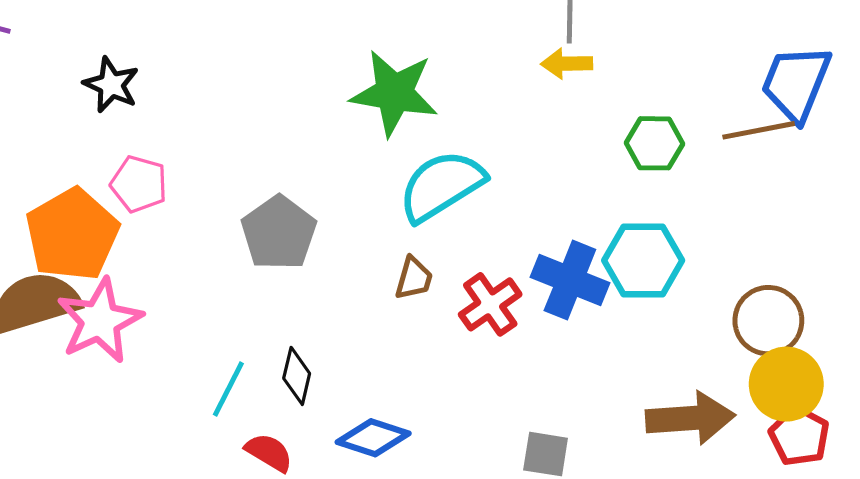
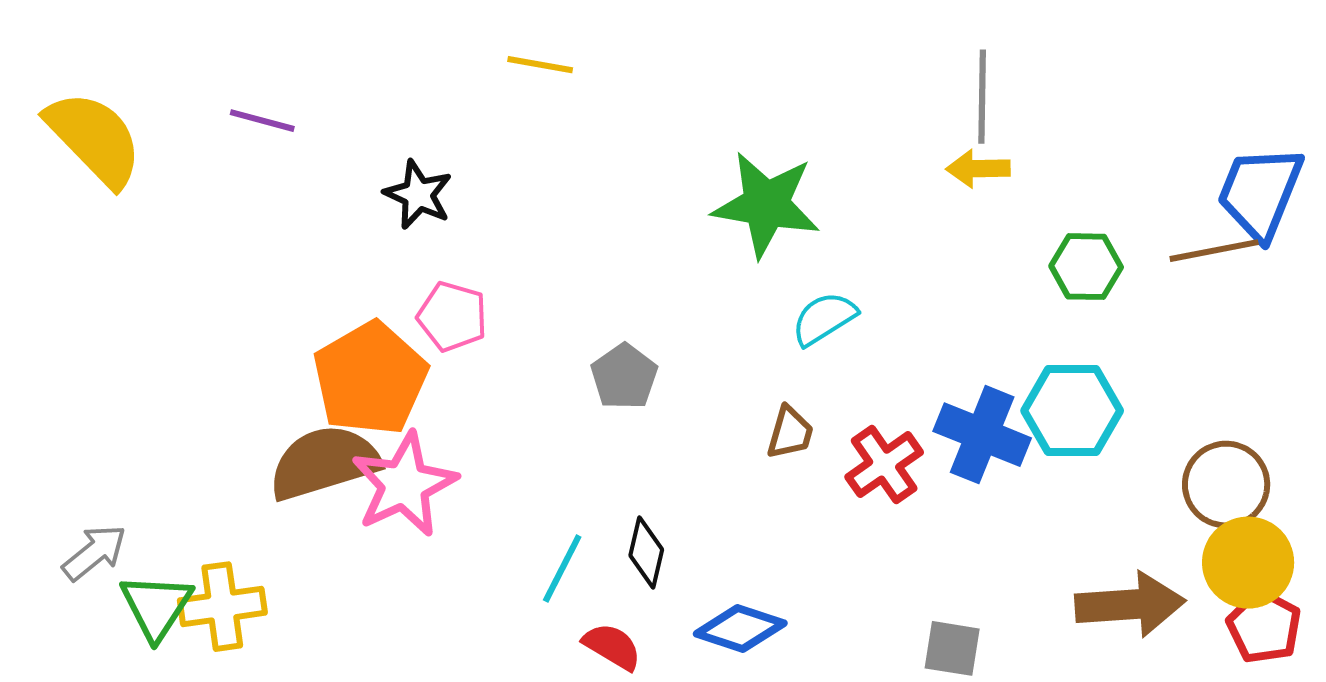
cyan semicircle: (441, 186) -> (824, 319), size x0.6
gray pentagon: (279, 233) -> (624, 377), size x0.7

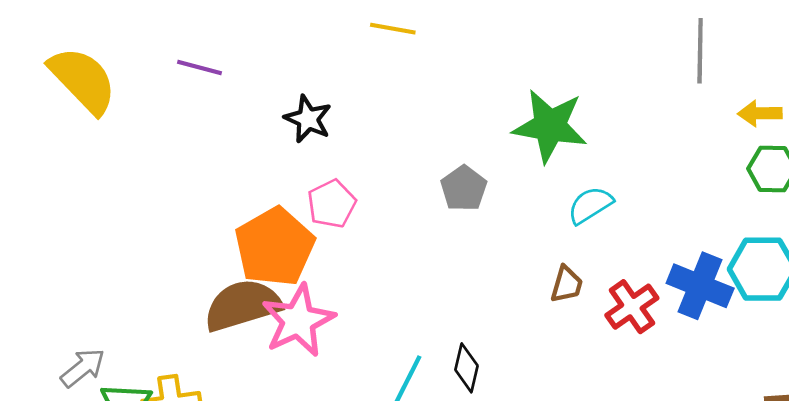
yellow arrow: (978, 169) -> (760, 113), moved
pink pentagon: (452, 317) -> (332, 204), turned 30
gray pentagon: (624, 377) -> (464, 188), moved

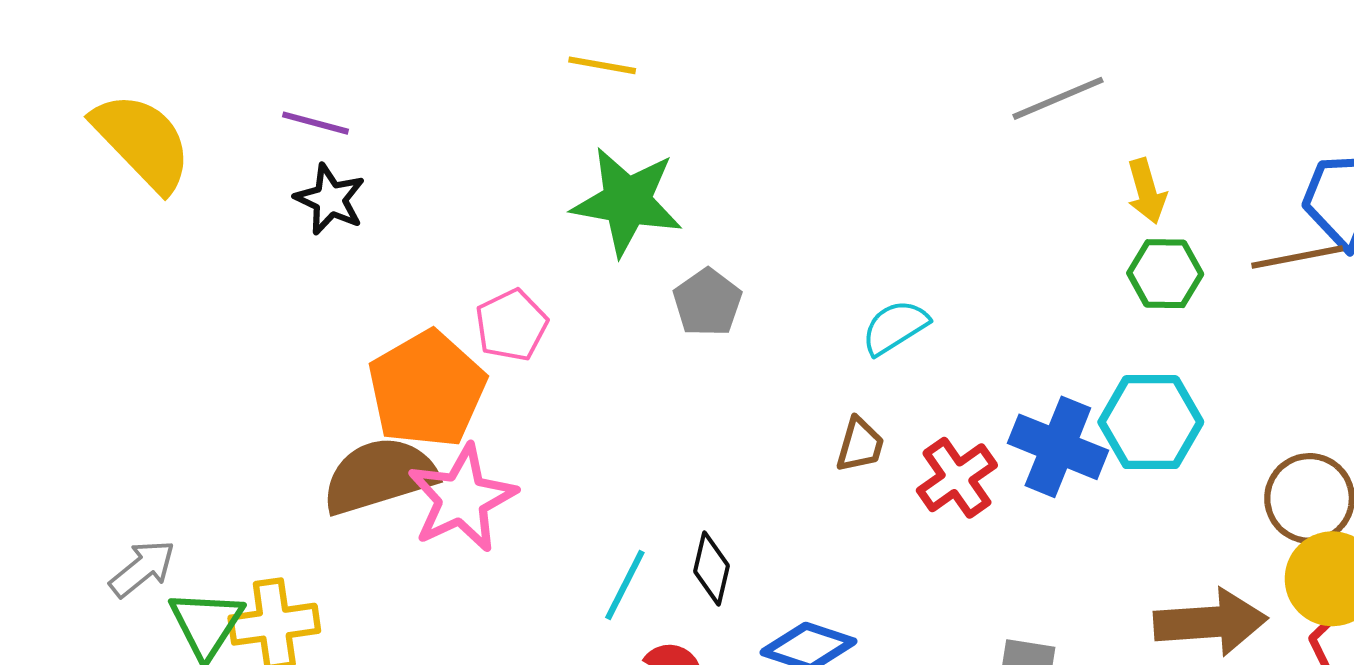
gray line: (700, 51) -> (1058, 98), turned 66
yellow arrow: (760, 113) -> (1147, 191), turned -105
black star: (308, 119) -> (330, 199), moved
green star: (550, 126) -> (627, 201), moved

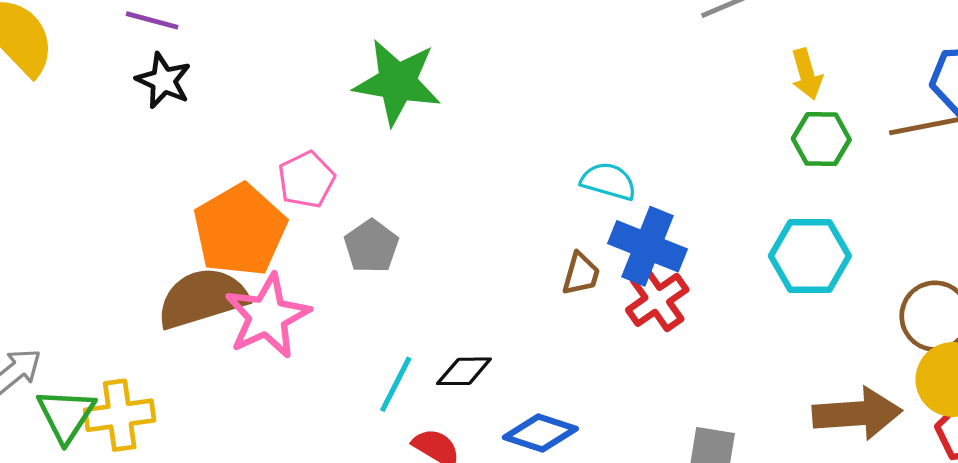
gray pentagon: (707, 302) -> (371, 246), moved
cyan semicircle: (895, 327) -> (609, 181), turned 48
blue cross: (1058, 447) -> (648, 246), moved
black diamond: (712, 569) -> (464, 371), turned 76

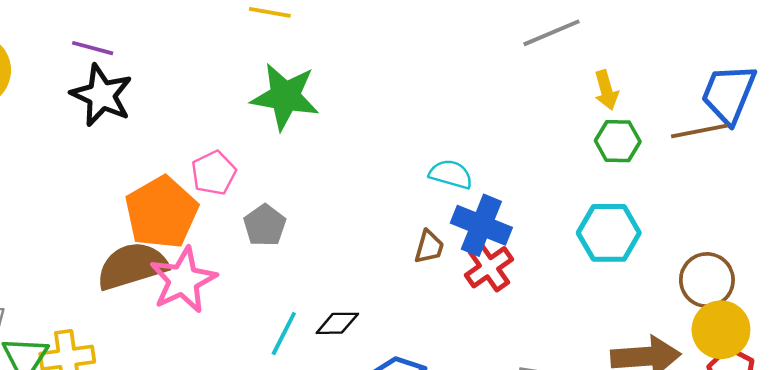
black star: (163, 81) -> (102, 95), size x1.4

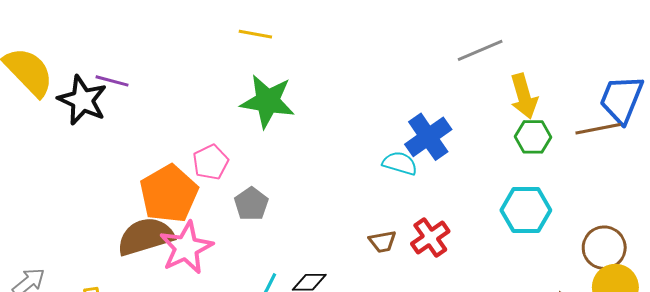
purple line: (93, 48) -> (112, 81), moved
yellow arrow: (606, 90) -> (524, 96), size x1.4
black star: (102, 95) -> (82, 100), moved
blue cross: (481, 225) -> (428, 137), moved, turned 33
brown trapezoid: (429, 247) -> (382, 242), moved, turned 64

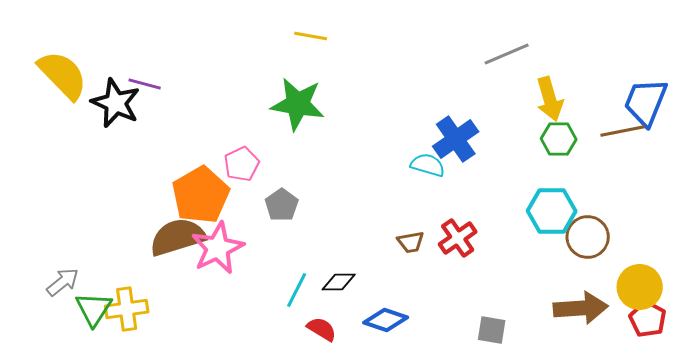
yellow line: (255, 34) -> (311, 36), moved
brown circle: (604, 248) -> (588, 237), moved

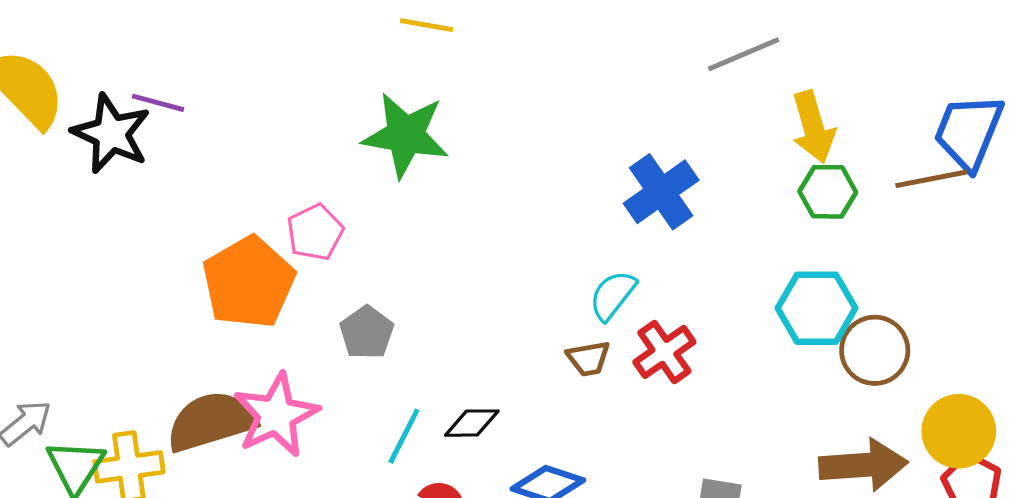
cyan semicircle: (428, 165) -> (613, 295), moved, turned -68
gray pentagon: (282, 205) -> (367, 333), moved
brown semicircle: (178, 237) -> (211, 421), moved
pink star: (218, 248) -> (276, 415), moved

